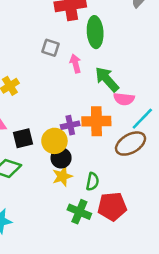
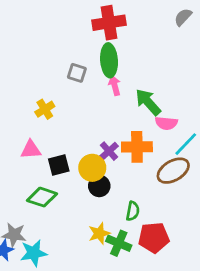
green ellipse: (95, 32) -> (109, 60), moved
gray square: (51, 48) -> (77, 73), moved
purple cross: (70, 125) -> (109, 151), turned -30
yellow star: (62, 176) -> (99, 233), moved

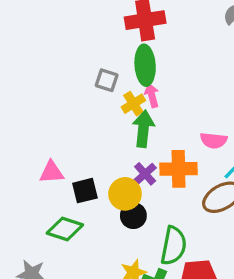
green arrow: (148, 102) -> (143, 129), moved, turned 48
yellow cross: (45, 109) -> (133, 104), moved
green semicircle: (133, 211) -> (173, 246), size x1.6

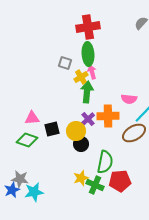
green diamond: (65, 229) -> (27, 140), moved

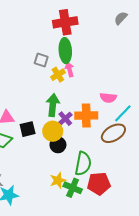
green arrow: (87, 92) -> (53, 105), moved

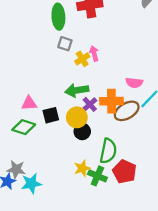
green ellipse: (65, 51) -> (58, 17), moved
green arrow: (53, 105) -> (77, 90), turned -105
brown ellipse: (113, 133) -> (127, 111), moved
red pentagon: (99, 184) -> (124, 172), turned 30

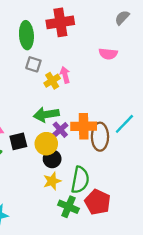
pink semicircle: (134, 83) -> (108, 54), moved
brown ellipse: (127, 111) -> (100, 137), turned -60
yellow star: (82, 168) -> (52, 181), moved

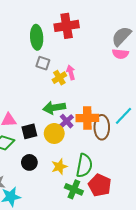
gray semicircle: (122, 18) -> (121, 36), moved, size x1.5
pink semicircle: (108, 54) -> (120, 54), moved
black circle: (52, 159) -> (29, 162), moved

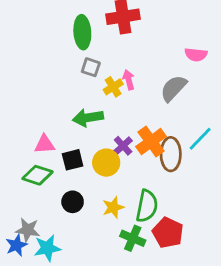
gray semicircle: (121, 36) -> (173, 88), moved
green arrow: (54, 108) -> (88, 118), moved
orange cross: (87, 118) -> (151, 142), turned -35

